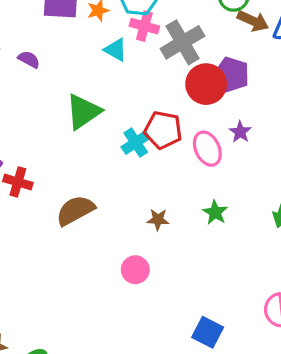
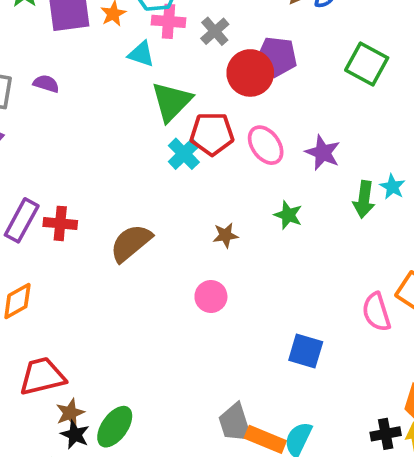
gray cross: (183, 42) -> (215, 31), size x0.6
green triangle: (83, 112) -> (172, 102), moved
purple star: (240, 132) -> (323, 153), moved, size x1.4

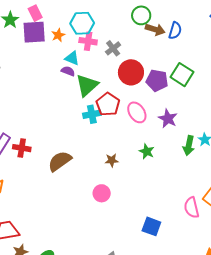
purple pentagon: (277, 57) -> (157, 80), moved
green square: (367, 64) -> (182, 75), moved
purple semicircle: (46, 84) -> (68, 71), moved
red pentagon: (212, 134) -> (108, 104), turned 30
cyan cross: (184, 154) -> (92, 114), turned 30

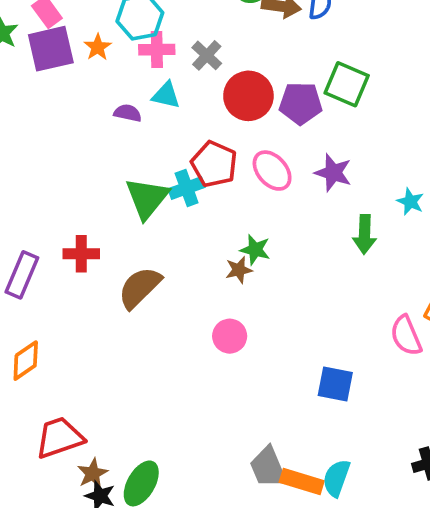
cyan triangle: (72, 58) -> (166, 95), moved
green triangle: (87, 85) -> (147, 198), moved
green arrow: (189, 146) -> (365, 234), moved
red cross: (22, 148) -> (81, 254), moved
green star: (147, 151) -> (255, 250), moved

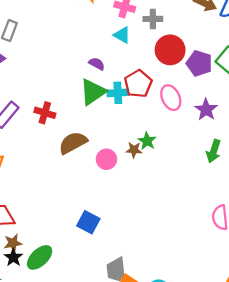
gray cross: (207, 55) -> (153, 19), turned 30
purple semicircle: (128, 113) -> (97, 64), moved
pink circle: (230, 336) -> (106, 159), moved
blue square: (335, 384) -> (88, 222), moved

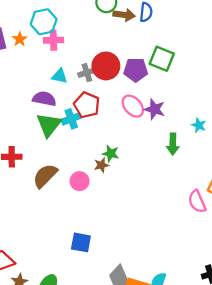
gray cross: (153, 19) -> (87, 73), moved
cyan triangle: (122, 35) -> (60, 76), moved
purple semicircle: (97, 64) -> (44, 99), size x1.5
pink ellipse: (171, 98) -> (133, 106), moved

